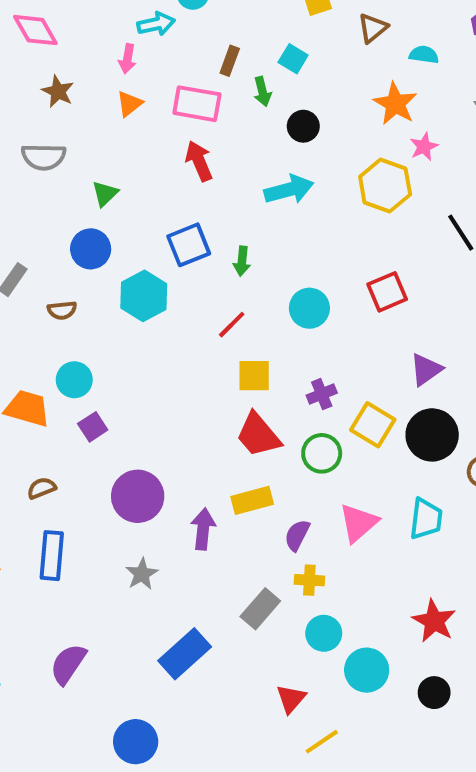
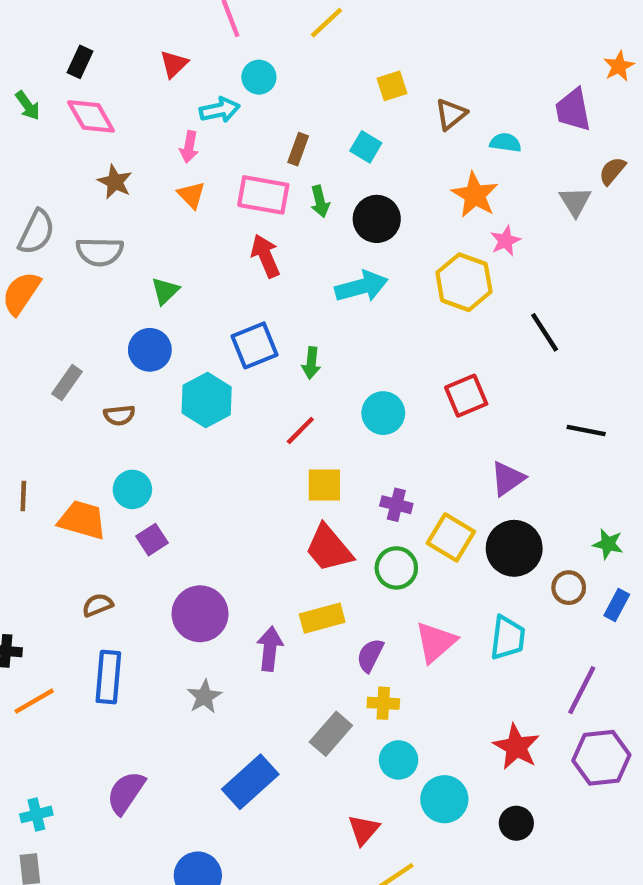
green arrow: (262, 91) -> (320, 201), moved
orange triangle: (129, 104) -> (191, 195), turned -36
black circle: (303, 126) -> (377, 219), size x1.4
purple cross: (322, 394) -> (396, 505), turned 36

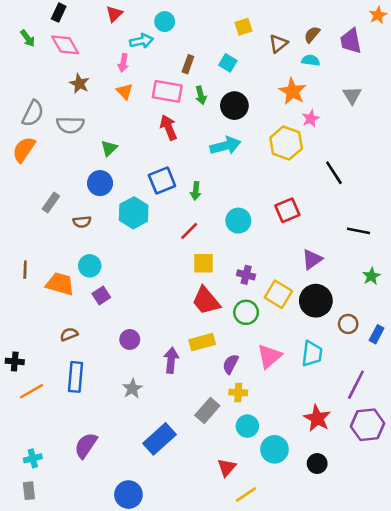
brown semicircle: (612, 171) -> (312, 34), moved
green star: (608, 544) -> (371, 276), moved, turned 30
purple circle: (200, 614) -> (130, 339), size x0.6

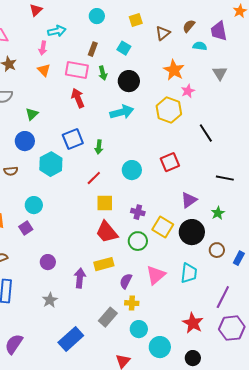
cyan circle: (165, 22) -> (97, 16), moved
cyan semicircle: (311, 60) -> (200, 46), moved
cyan circle: (90, 266) -> (34, 205), moved
green star: (371, 276) -> (218, 213), moved

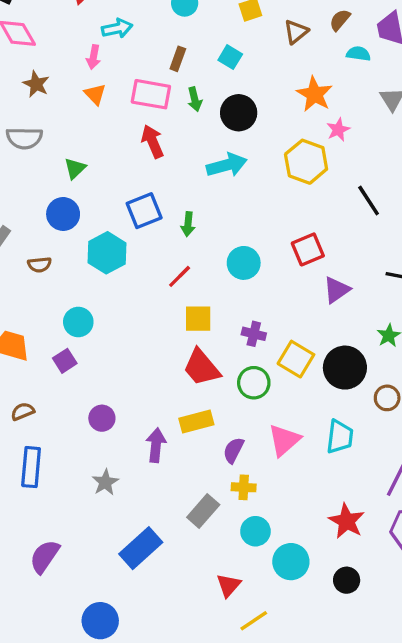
purple triangle: (189, 200) -> (336, 290), moved

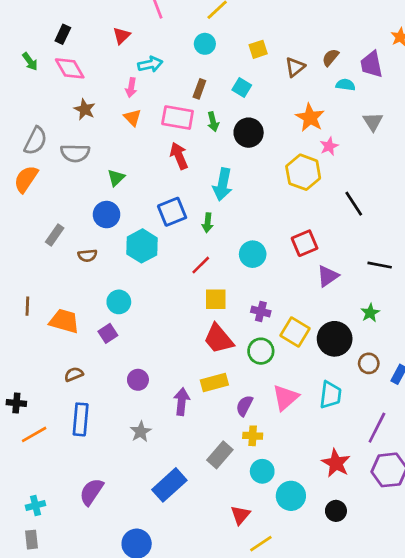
cyan arrow: (227, 165) -> (223, 184), moved, turned 116

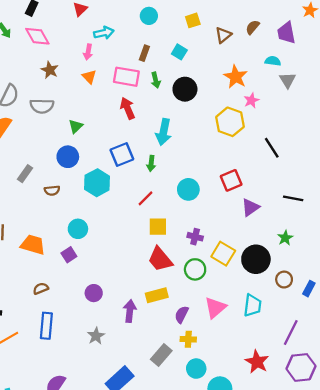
cyan semicircle: (346, 85) -> (273, 61), moved

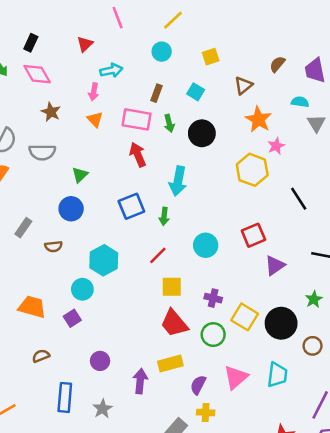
brown triangle: (223, 35) -> (243, 86), moved
cyan hexagon: (97, 183) -> (104, 260), moved
blue rectangle: (46, 326) -> (65, 397), moved

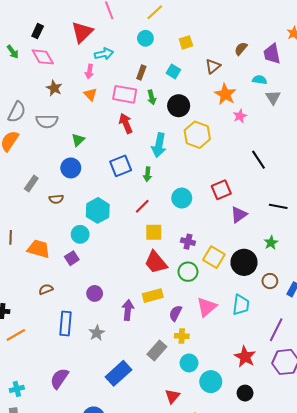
red triangle: (85, 44) -> (82, 32), size x1.6
yellow hexagon: (252, 170) -> (197, 135), moved

